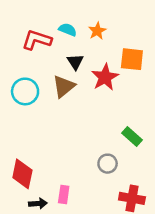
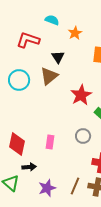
cyan semicircle: (68, 30) -> (52, 20), moved
red star: (105, 77) -> (81, 95), moved
pink rectangle: (64, 194) -> (50, 142), moved

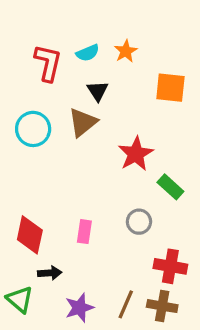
cyan semicircle: (52, 20) -> (88, 53), moved, turned 136
red L-shape: (28, 40) -> (48, 63), turned 85

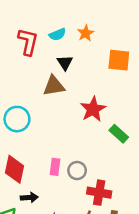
brown triangle: (83, 122) -> (54, 86), turned 30
cyan circle: (33, 129) -> (17, 119), moved
gray circle: (139, 222) -> (77, 171), moved
red cross: (170, 266) -> (99, 193), moved

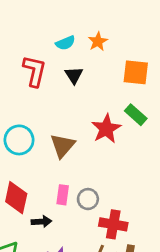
red L-shape: (28, 42) -> (34, 71), moved
brown triangle: (54, 86) -> (63, 146), moved, turned -40
green rectangle: (119, 134) -> (136, 115), moved
black arrow: (29, 198) -> (42, 222), moved

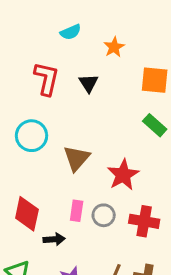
cyan semicircle: (65, 43) -> (71, 32), moved
red star: (106, 129) -> (123, 175), moved
cyan circle: (19, 140) -> (31, 136), moved
red cross: (113, 224) -> (144, 221), moved

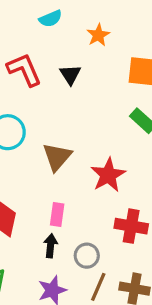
red L-shape: (47, 79) -> (24, 70), turned -36
gray circle: (104, 215) -> (87, 256), moved
black arrow: (54, 239) -> (51, 246), moved, turned -80

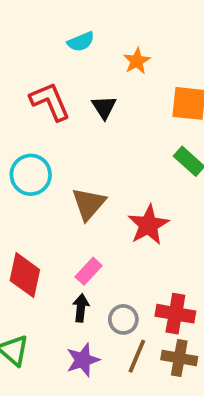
pink rectangle: (57, 214) -> (89, 271), turned 35
red cross: (131, 226) -> (175, 314), moved

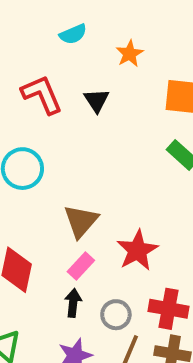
brown triangle: (89, 204) -> (81, 221), moved
red star: (148, 225) -> (137, 250), moved

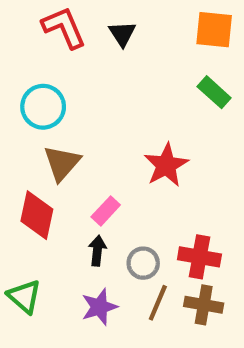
brown triangle: (81, 221) -> (62, 163), moved
red star: (137, 250) -> (166, 165), moved

